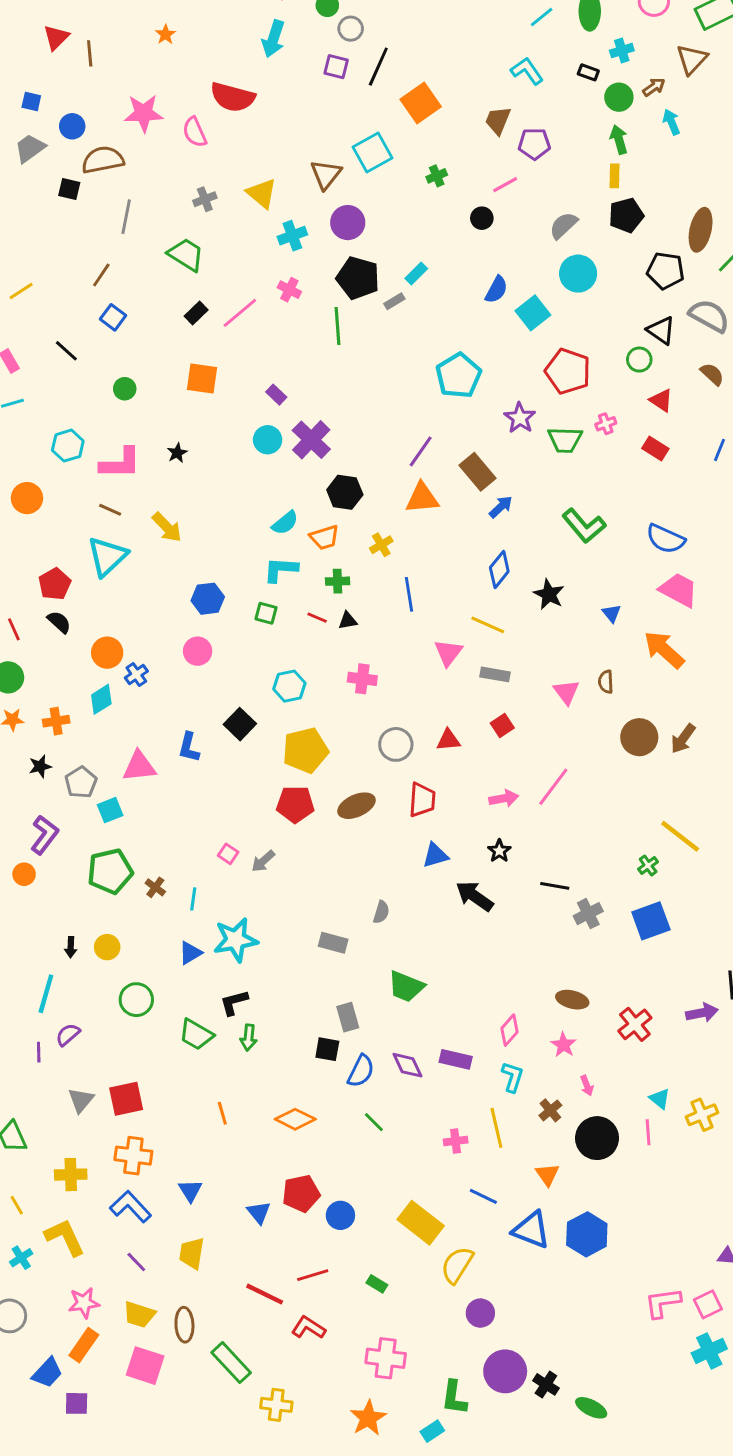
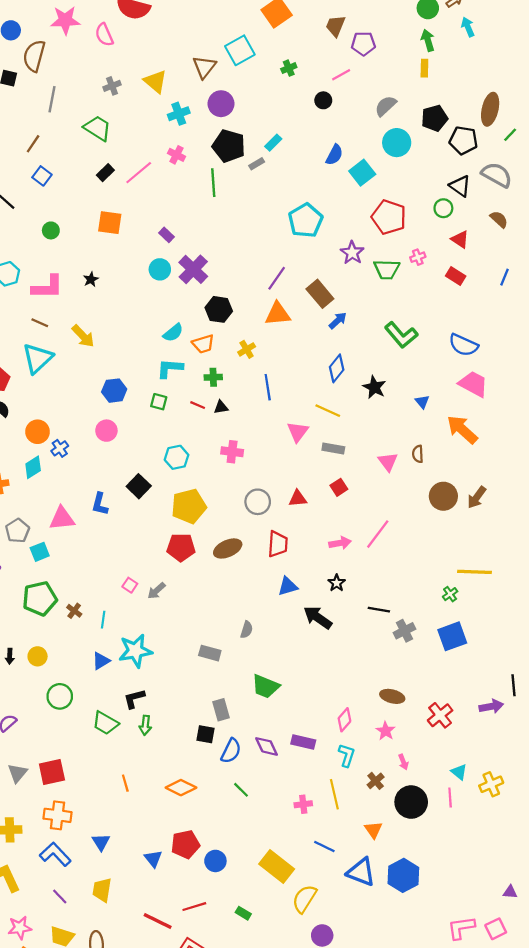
brown semicircle: (103, 160) -> (34, 56), turned -64
black pentagon: (626, 215) -> (434, 118), moved
yellow line: (680, 836) -> (475, 572), turned -36

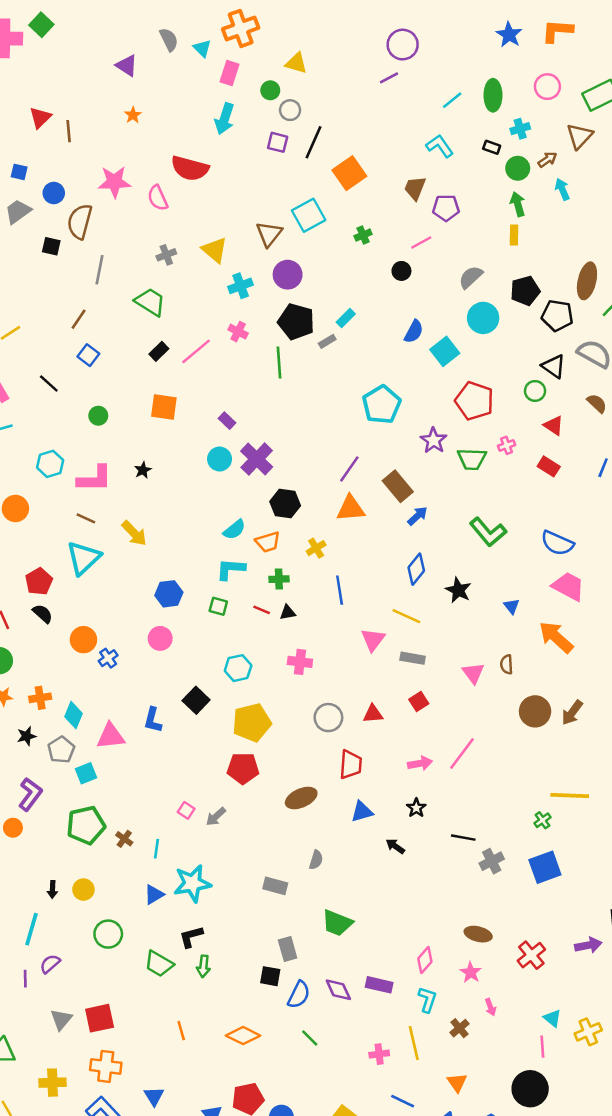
cyan diamond: (33, 467) -> (74, 715), moved, turned -35
brown ellipse: (228, 548) -> (301, 798), moved
black arrow: (318, 617) -> (395, 846), size x0.6
black circle: (411, 802) -> (530, 1089), moved

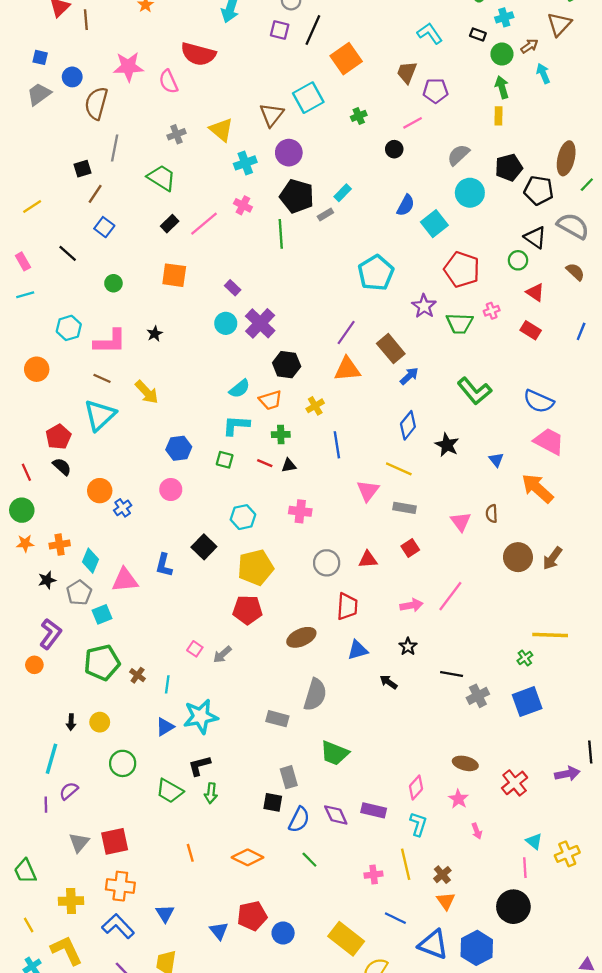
black square: (51, 246) -> (83, 169), moved, turned -30
gray semicircle: (316, 860) -> (315, 695), size x1.8
brown cross: (460, 1028) -> (442, 875), moved

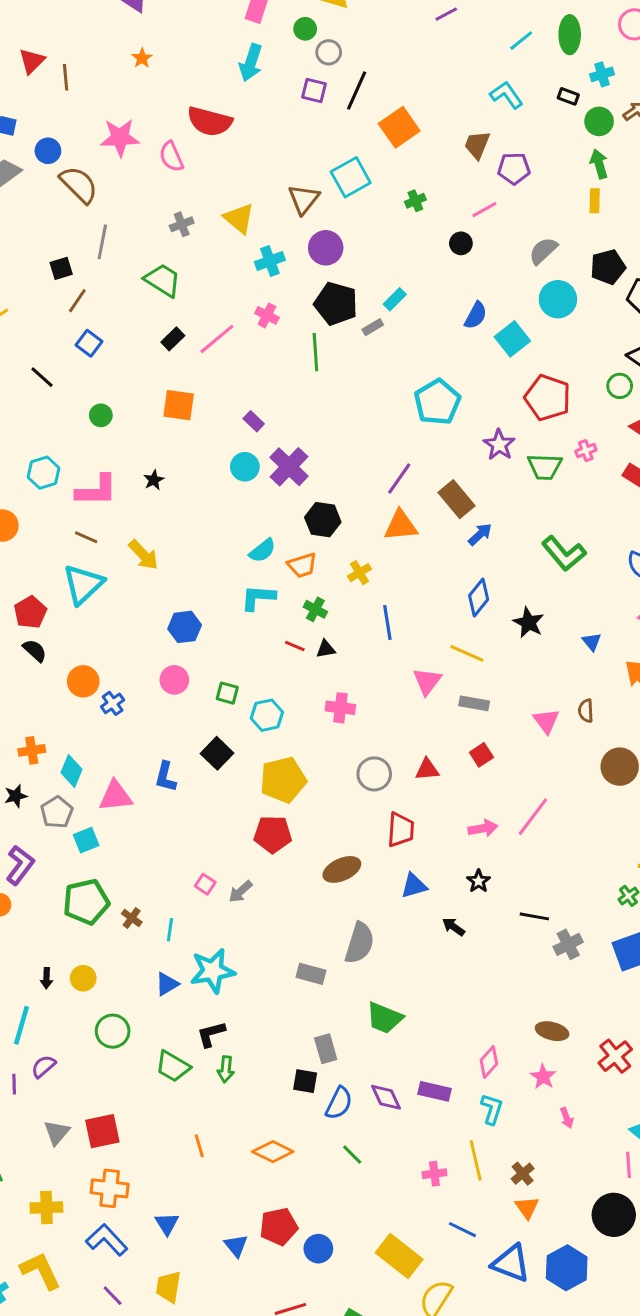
brown semicircle: (96, 103) -> (79, 185), turned 120
green cross: (281, 435) -> (315, 609), turned 30
green square: (225, 460) -> (227, 693), moved

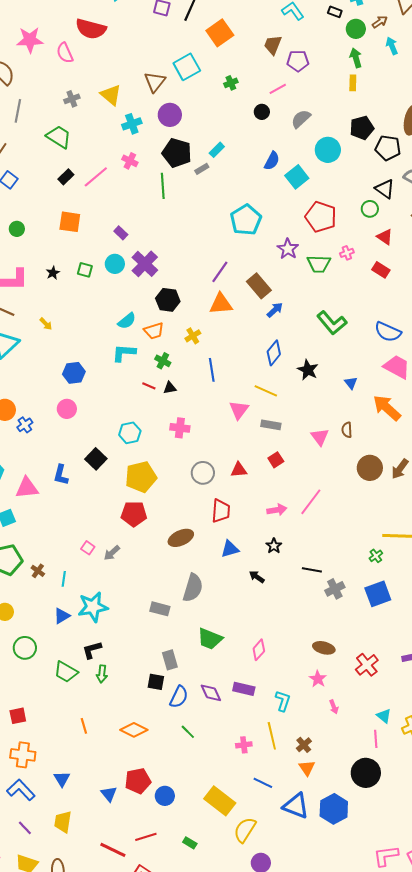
gray semicircle: (543, 251) -> (301, 119), moved
yellow arrow: (143, 555) -> (46, 324), size x0.6
green square: (227, 693) -> (85, 270), moved
pink diamond: (489, 1062) -> (259, 650), moved
red square: (102, 1131) -> (18, 716), size x0.7

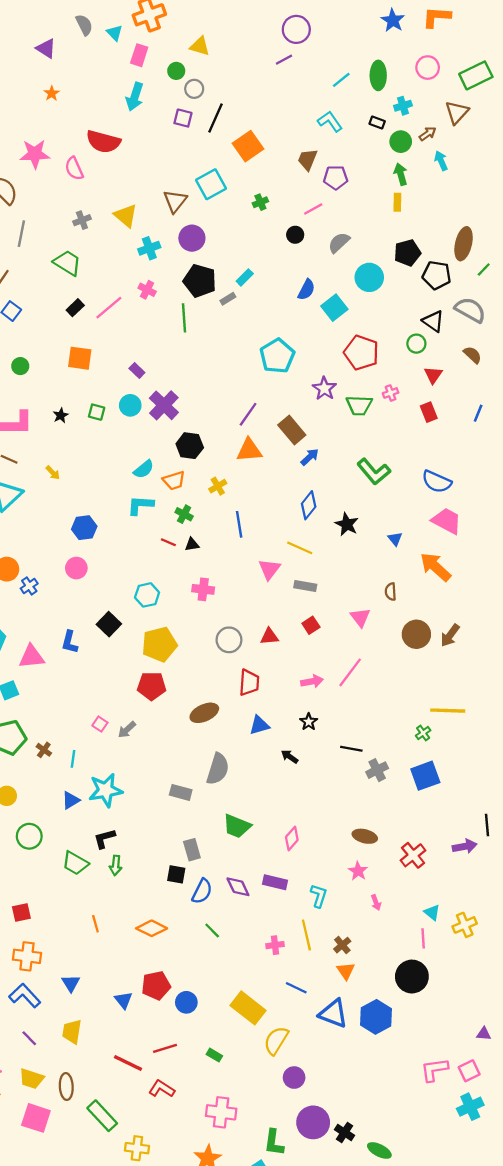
red triangle: (385, 237) -> (433, 375), turned 30
red rectangle: (381, 270) -> (429, 412), turned 36
pink triangle: (320, 437) -> (360, 617), moved

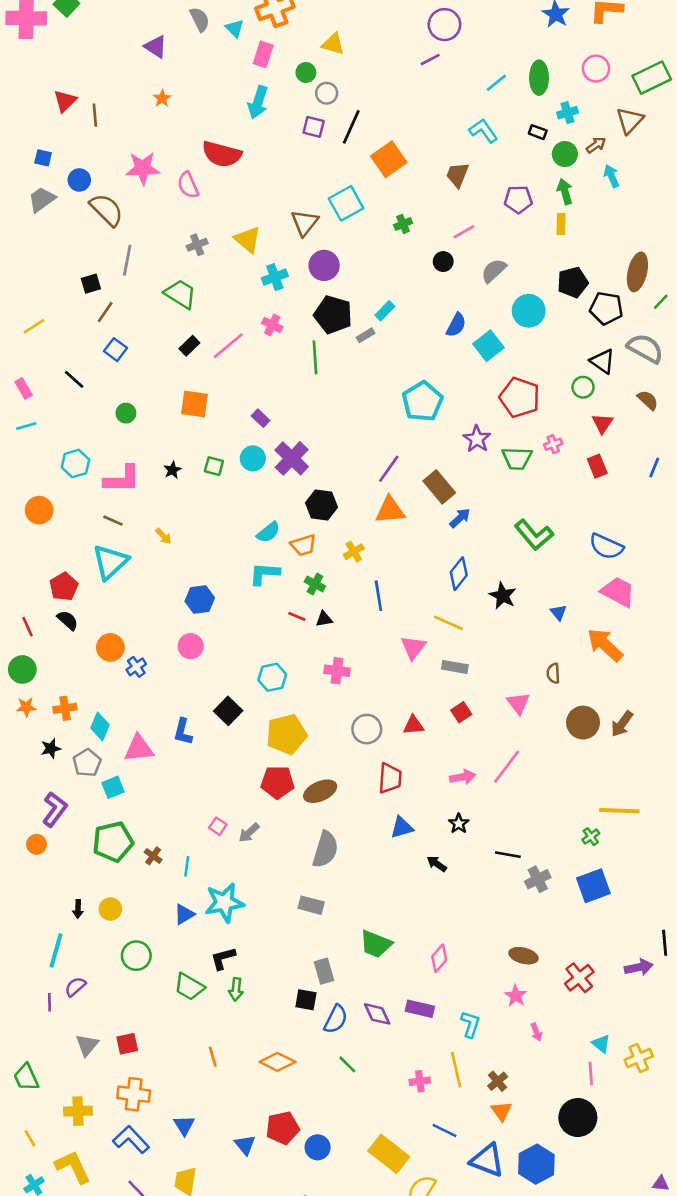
purple pentagon: (336, 178) -> (518, 199), moved
brown ellipse: (204, 713) -> (320, 791), moved
gray semicircle: (218, 769) -> (325, 849), moved

